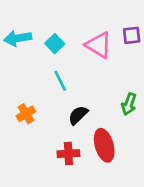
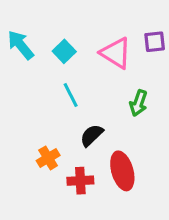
cyan arrow: (18, 38) -> (21, 45), turned 60
green arrow: (129, 104) -> (138, 103), moved
orange cross: (26, 114) -> (48, 158), moved

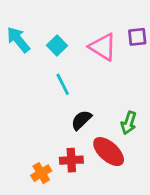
green arrow: (138, 103) -> (129, 123), moved
orange cross: (48, 158) -> (41, 173), moved
red ellipse: (122, 171) -> (109, 152), turned -32

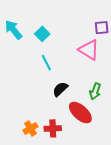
pink triangle: (103, 47) -> (89, 50), moved
red cross: (71, 160) -> (53, 128), moved

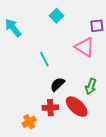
cyan square: (42, 34) -> (56, 16), moved
red cross: (53, 128) -> (50, 108), moved

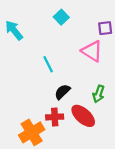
orange cross: (29, 122) -> (32, 132), size x1.6

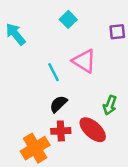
pink triangle: (92, 51) -> (84, 61), moved
black semicircle: (62, 92) -> (58, 104), moved

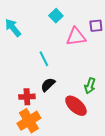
pink triangle: (84, 61) -> (76, 37), moved, turned -40
red cross: (61, 131) -> (27, 97), moved

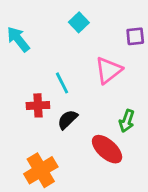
pink triangle: (76, 37) -> (108, 70), moved, turned -30
red cross: (27, 97) -> (38, 105), moved

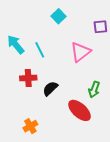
cyan arrow: (18, 39) -> (16, 45), moved
cyan line: (62, 83) -> (40, 50), moved
orange cross: (41, 170) -> (30, 126), size x0.6

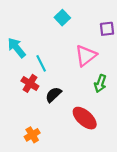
cyan line: (40, 50) -> (41, 63), moved
red cross: (28, 78) -> (30, 83), turned 35
green arrow: (94, 90) -> (100, 83), moved

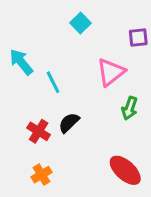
red cross: (30, 83) -> (39, 131), moved
red ellipse: (85, 118) -> (125, 170), moved

